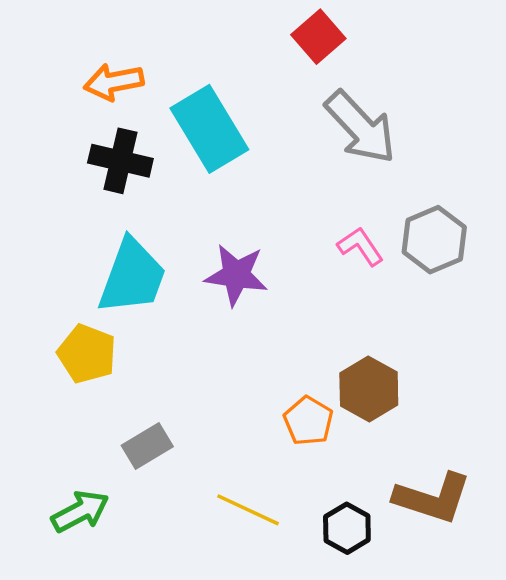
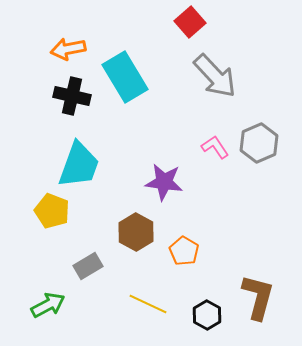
purple star: (236, 275) -> (164, 182), moved
brown hexagon: (369, 389) -> (136, 232), moved
brown L-shape: (433, 498) -> (258, 297), turned -93

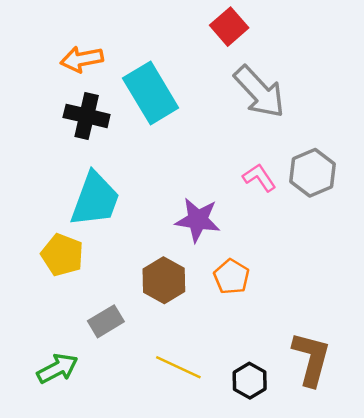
orange pentagon: (184, 251) -> (232, 277), moved

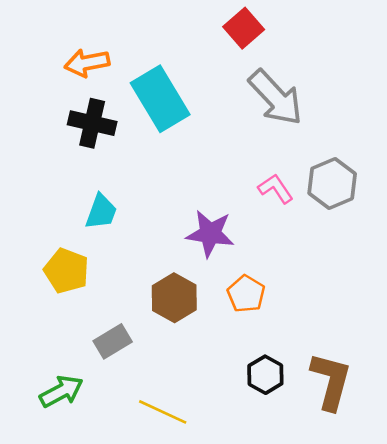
cyan trapezoid: (95, 199) -> (101, 212), size x0.6
yellow line: (178, 367) -> (163, 412), moved
black hexagon: (250, 381) -> (265, 375), moved

